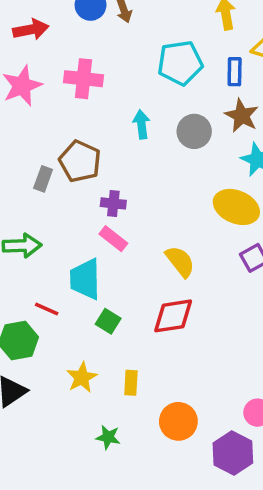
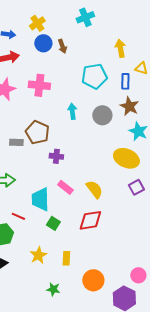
gray rectangle: (43, 179) -> (16, 142), turned 72
pink rectangle: (113, 239) -> (65, 187), moved

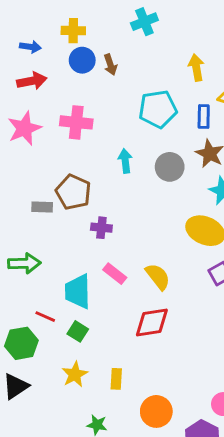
yellow cross: (37, 23) -> (73, 31), turned 35
green square: (53, 223) -> (78, 331), moved

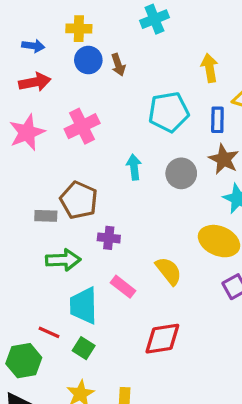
pink cross: (76, 122) -> (82, 126), turned -32
green arrow: (24, 263) -> (63, 260), moved
yellow semicircle: (158, 277) -> (169, 271), moved

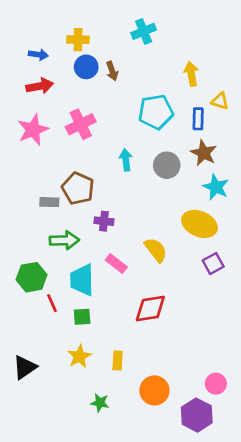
red line: (49, 332) -> (52, 303), turned 42
green square: (84, 348) -> (82, 317), turned -36
green hexagon: (24, 361) -> (32, 277), moved

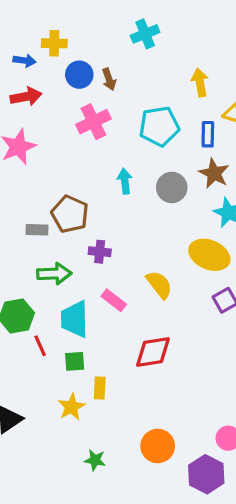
yellow cross: (78, 40) -> (54, 43), moved
pink cross: (81, 124) -> (93, 122), moved
yellow rectangle: (118, 360) -> (100, 388), moved

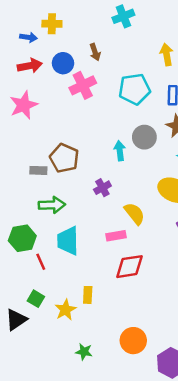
blue circle: (79, 75) -> (63, 63), moved
cyan arrow: (125, 181) -> (120, 151), moved
purple cross: (100, 252) -> (102, 188), moved, turned -35
pink rectangle: (114, 300) -> (116, 236), moved, turned -48
green square: (75, 361) -> (36, 299), moved, turned 35

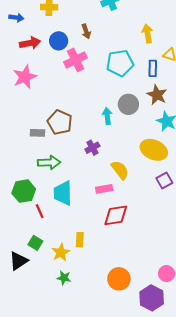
blue arrow: (28, 37) -> (16, 18), moved
green star: (84, 352) -> (64, 278), moved

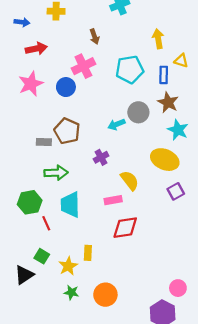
blue circle: (59, 41) -> (66, 87), moved
cyan arrow: (107, 116) -> (116, 124), turned -105
orange circle: (119, 279) -> (105, 295), moved

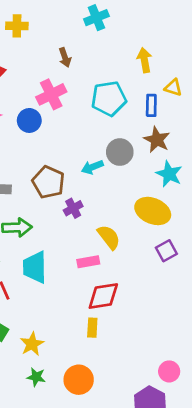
brown pentagon: (67, 131) -> (48, 182), moved
yellow rectangle: (88, 253) -> (92, 328), moved

